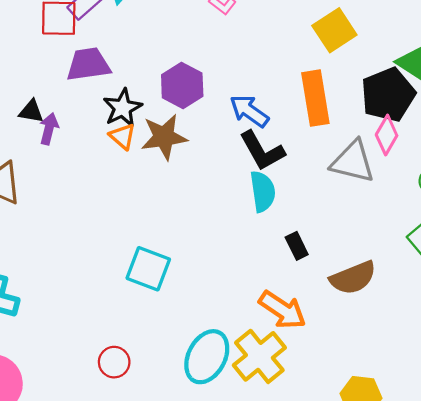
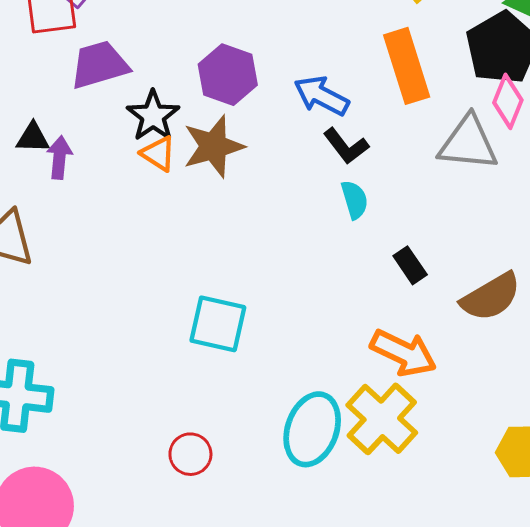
black L-shape: (262, 151) -> (346, 146), size x0.7
cyan semicircle: (263, 191) -> (355, 200), size x0.7

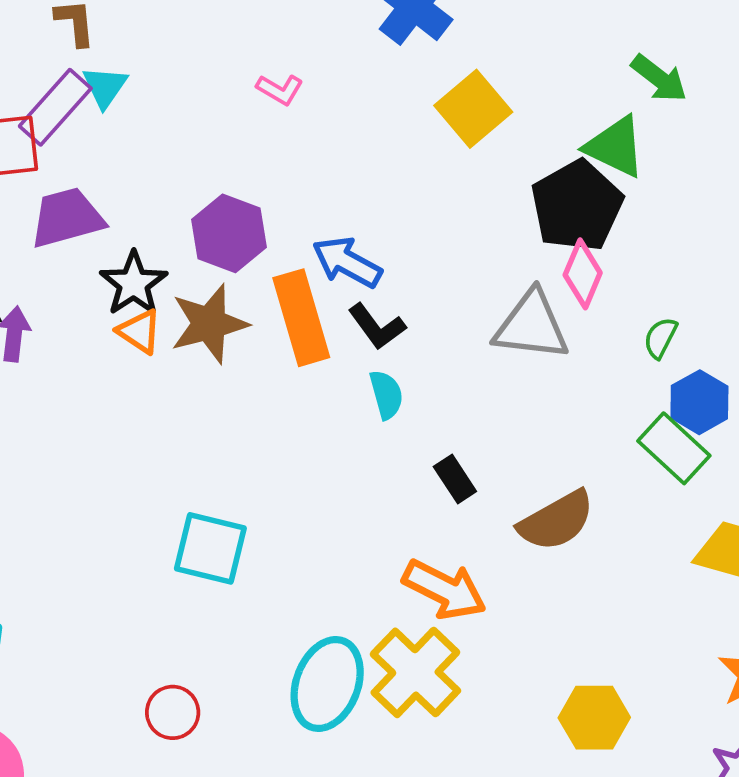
orange rectangle: (407, 66) -> (301, 318), moved

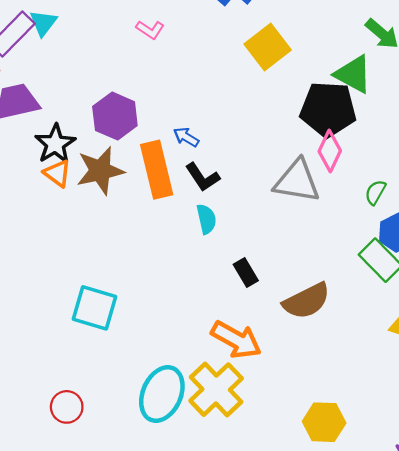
black pentagon: (577, 206) -> (328, 109), turned 30
blue arrow: (347, 262) -> (186, 137), size x0.6

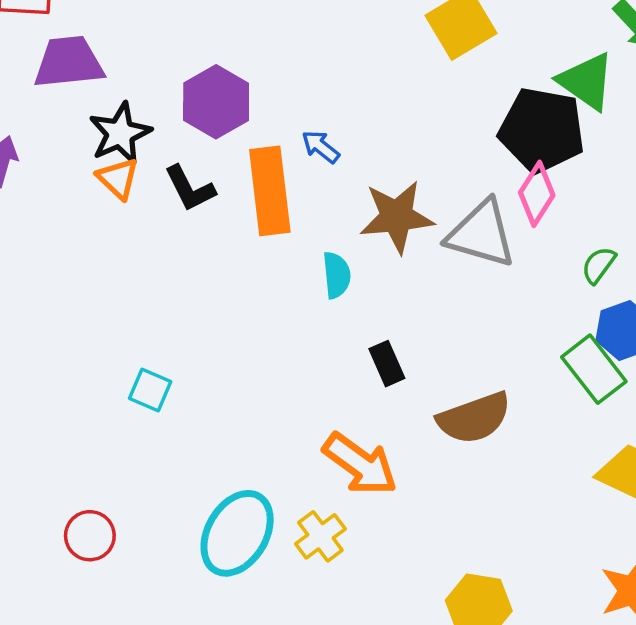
brown star: (100, 171) -> (397, 217), moved
black L-shape: (202, 177) -> (190, 188), moved
cyan square: (94, 308) -> (150, 390), size x0.6
yellow cross: (216, 390) -> (320, 536), size x0.6

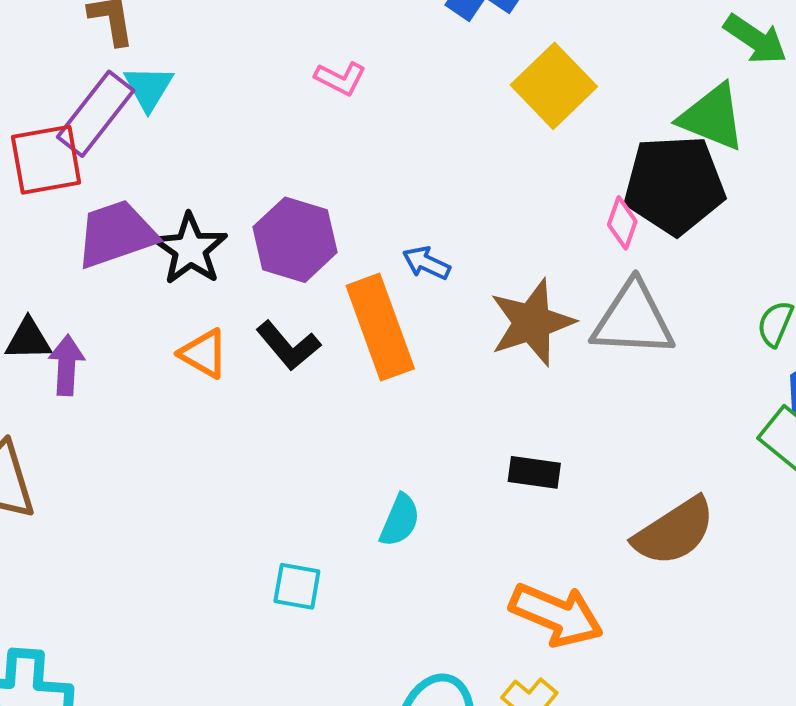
black star: (120, 133) -> (190, 249), moved
pink diamond: (537, 194) -> (622, 223), moved, size x0.7
cyan semicircle: (337, 275) -> (400, 520), moved, turned 42
black rectangle: (387, 364) -> (534, 472), moved, turned -45

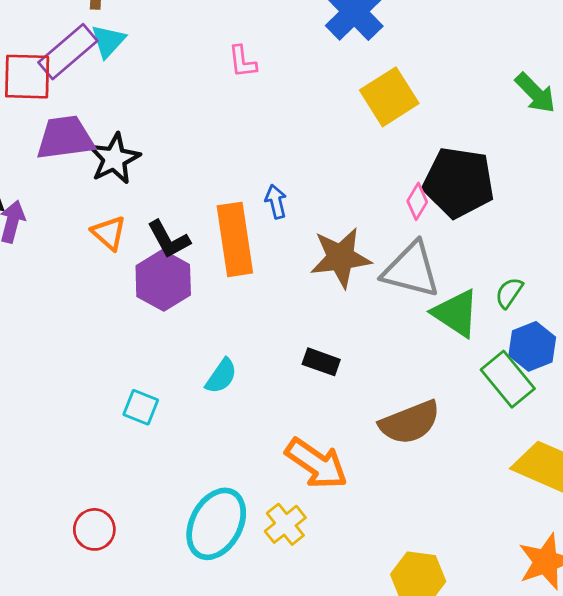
pink L-shape: (340, 78) -> (242, 62), turned 45
green triangle: (712, 117) -> (456, 313), moved
purple hexagon: (295, 240) -> (163, 280), moved
blue arrow: (426, 263) -> (276, 202), turned 40

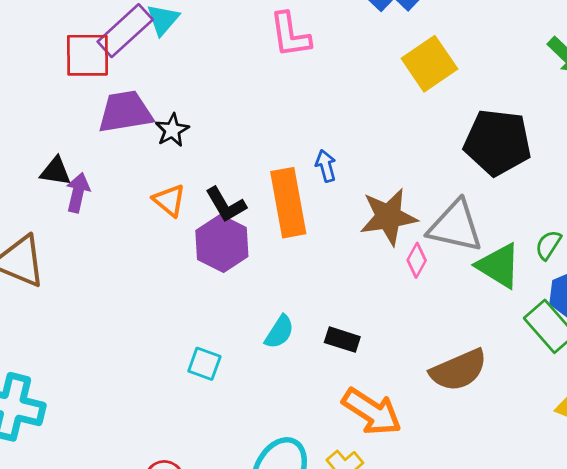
pink L-shape: (242, 62) -> (290, 35), size x1.5
black star: (114, 159) -> (172, 130), size x0.7
pink diamond: (417, 201) -> (417, 260), moved
black rectangle: (321, 362) -> (342, 340), moved

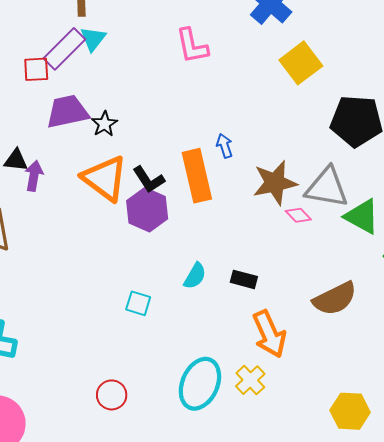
red square: (87, 55) -> (36, 69), size x0.7
orange triangle: (169, 200) -> (105, 178), size x1.8
pink diamond: (417, 260) -> (298, 215), turned -70
orange arrow: (372, 412) -> (269, 334), turned 36

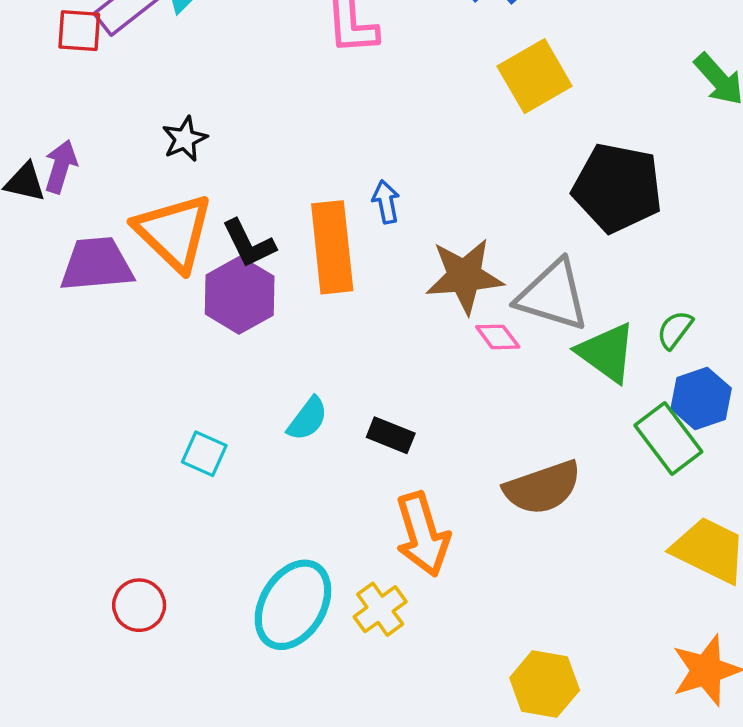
purple trapezoid: (67, 112) -> (97, 264), moved
purple arrow: (34, 176) -> (61, 167), moved

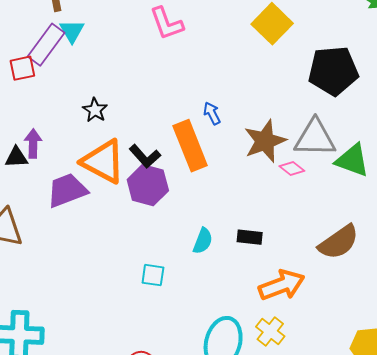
orange arrow: (423, 534) -> (282, 285), turned -78

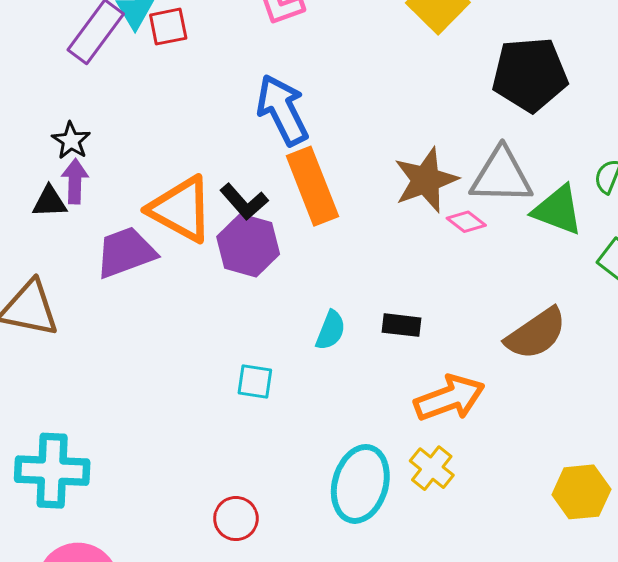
red square: (22, 68) -> (168, 27), moved
black star: (95, 110) -> (71, 141), moved
blue arrow: (212, 113) -> (282, 110), moved, size x2.0

